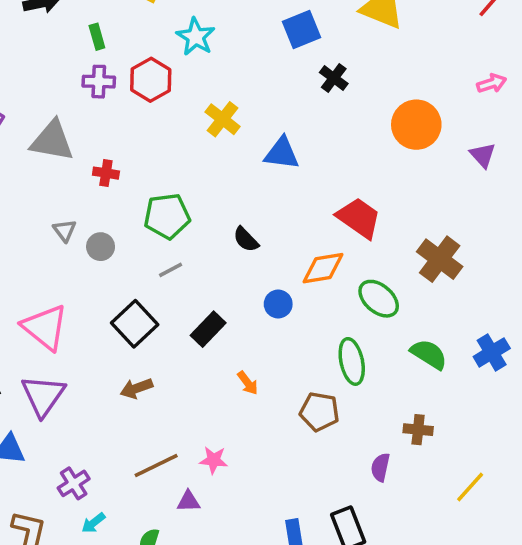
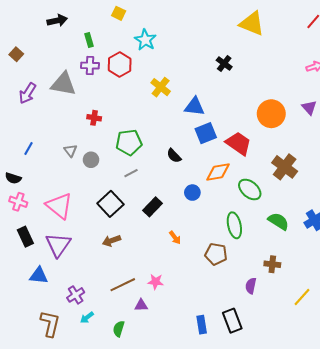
blue square: (301, 30) -> (206, 133), moved
orange circle: (416, 125) -> (271, 114), moved
gray triangle: (52, 141) -> (63, 84), moved

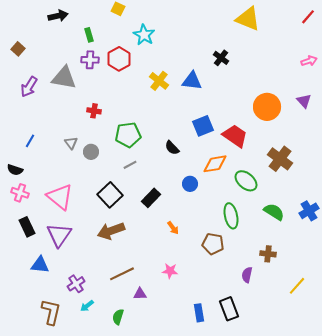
blue triangle: (194, 107) -> (192, 81), moved
brown arrow: (111, 241) -> (111, 231), size x1.5
pink star: (156, 282) -> (170, 271), moved

